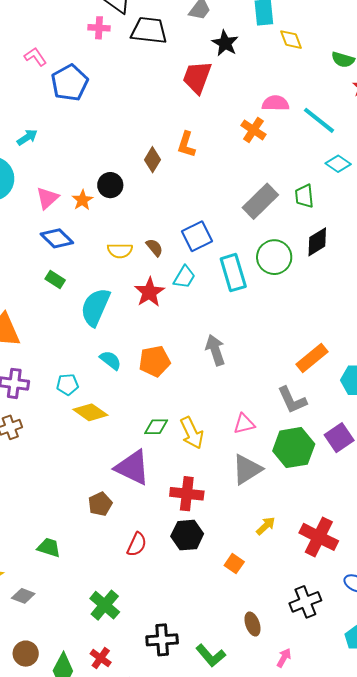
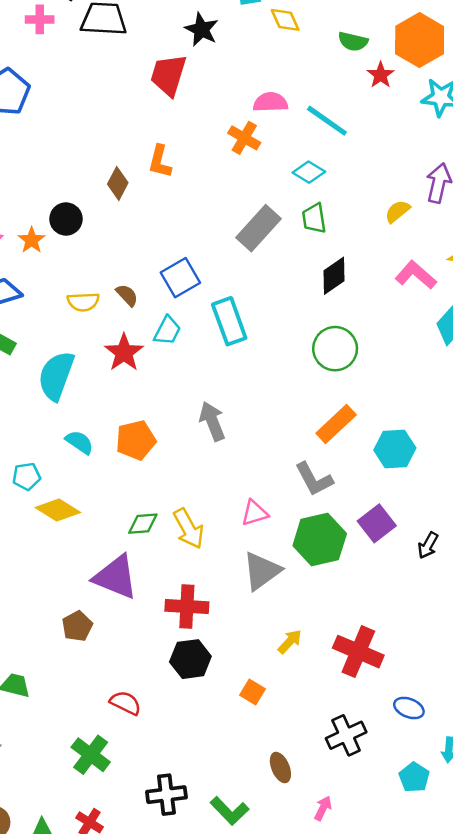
cyan diamond: (338, 164) -> (309, 172), moved
green circle: (274, 257) -> (335, 349), moved
red semicircle: (137, 544) -> (125, 703), moved, turned -85

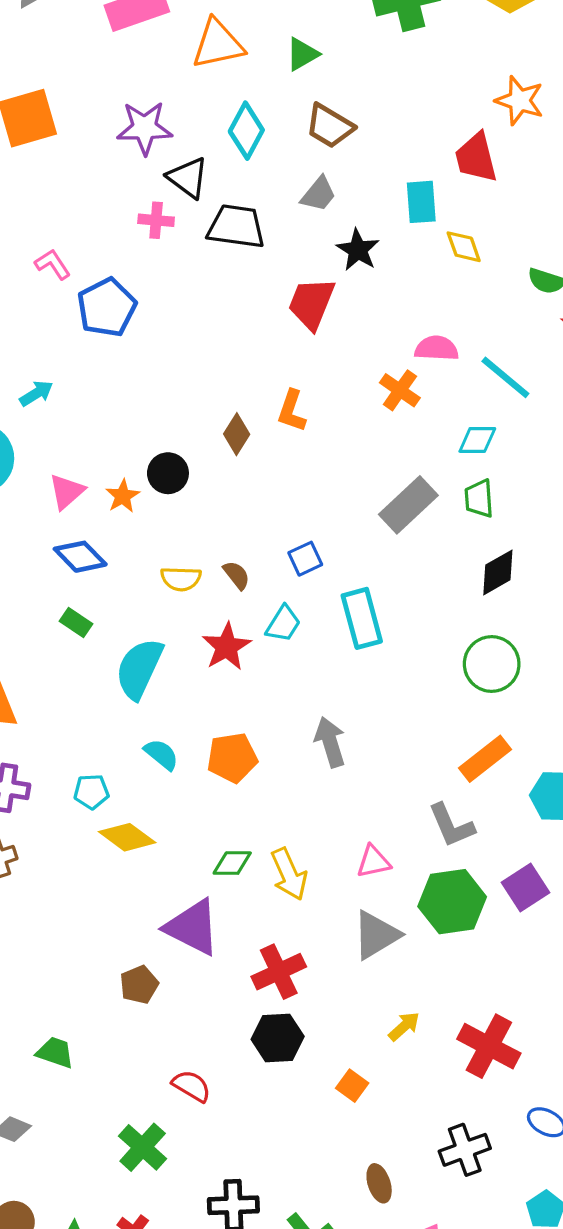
cyan diamond: (309, 172) -> (477, 440), turned -36
blue square: (180, 278) -> (305, 559), size x0.7
red cross: (187, 607) -> (279, 972), turned -33

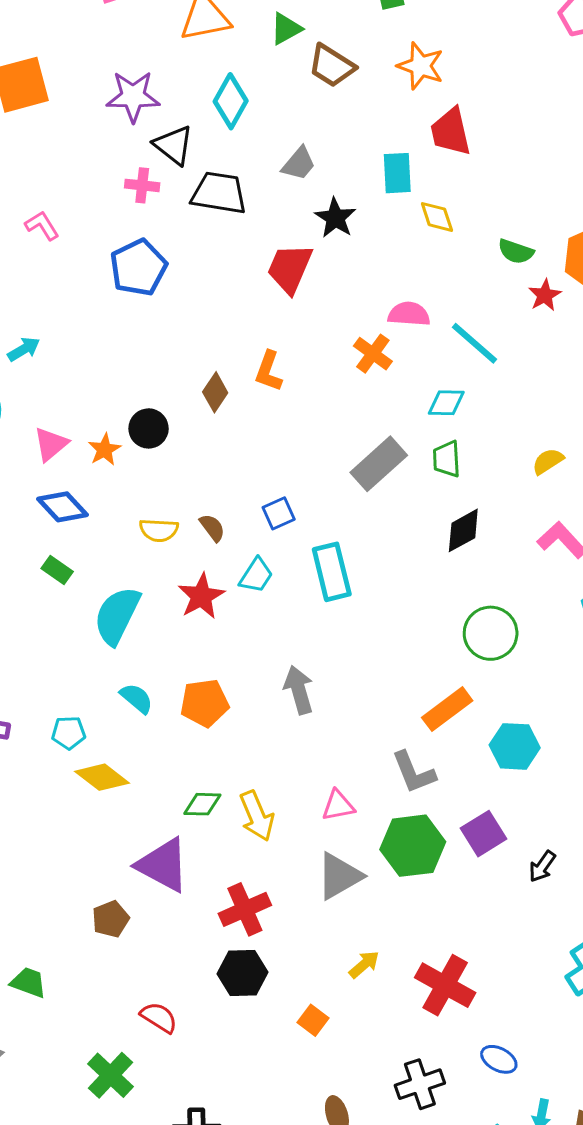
orange star: (520, 101) -> (421, 66), moved
brown trapezoid: (330, 126) -> (332, 66), moved
blue pentagon: (107, 307) -> (138, 268), moved
green circle: (492, 664) -> (491, 633), moved

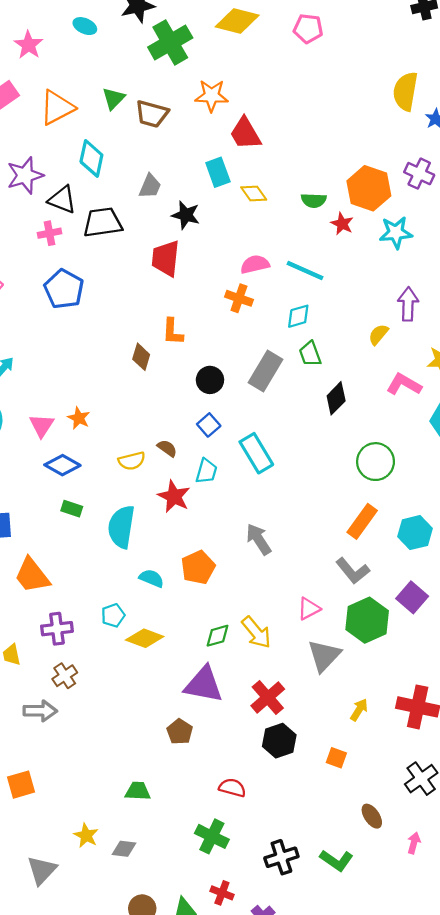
black circle: (149, 428) -> (210, 380), moved

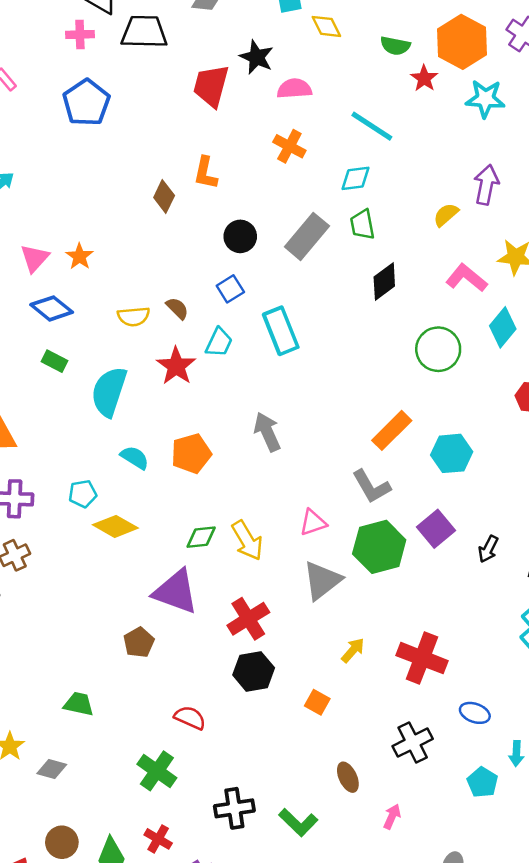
black star: (186, 215) -> (257, 57), moved
pink semicircle: (255, 264) -> (294, 89), moved
green circle: (376, 462) -> (438, 349), moved

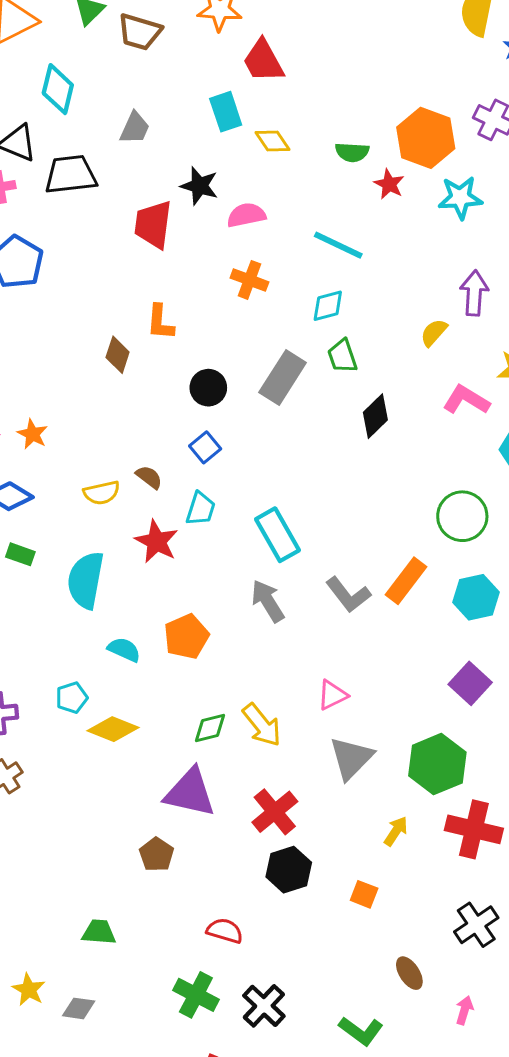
cyan rectangle: (281, 331) -> (277, 535), moved
green circle: (438, 349) -> (462, 516), moved
gray L-shape: (371, 486) -> (348, 595), moved
green hexagon: (379, 547) -> (437, 764), moved
black cross: (234, 808) -> (264, 1006), moved, turned -30

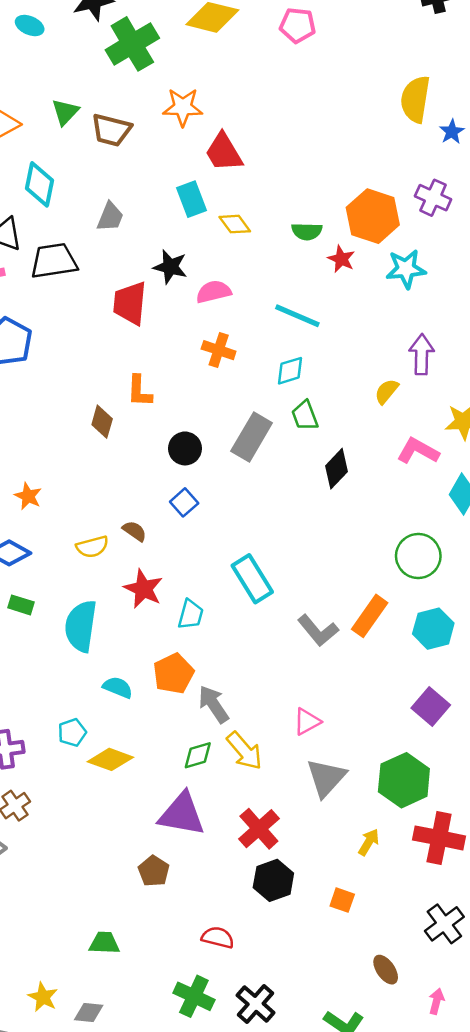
cyan trapezoid: (201, 509) -> (191, 614), moved
gray arrow: (268, 601) -> (214, 704), moved

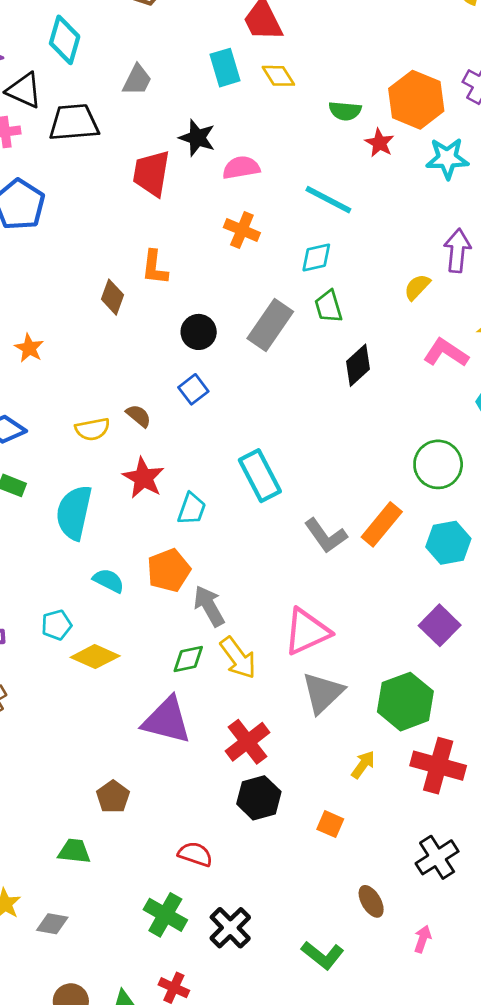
yellow diamond: (235, 224) -> (278, 76), moved
orange star: (28, 496) -> (29, 348), moved
pink triangle: (307, 722) -> (307, 632), size x1.6
brown pentagon: (154, 871) -> (113, 797), moved

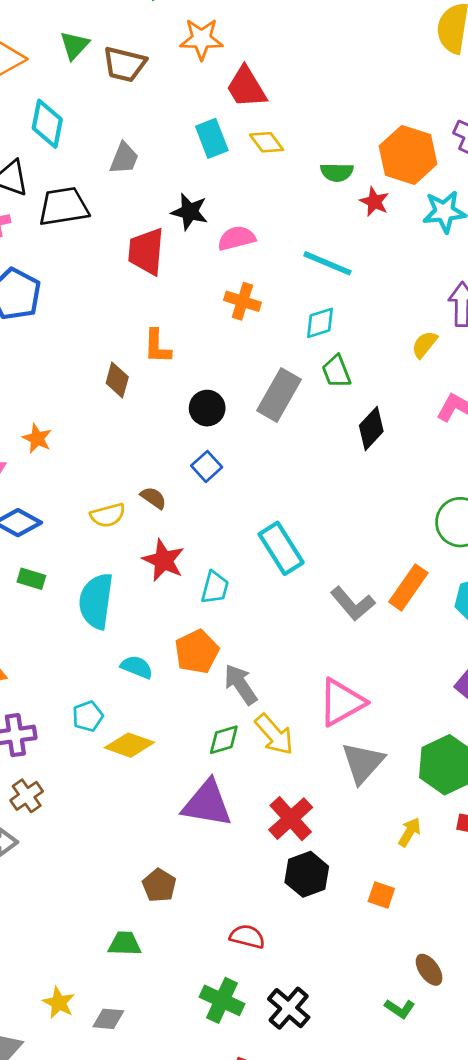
green L-shape: (323, 955) -> (400, 1009), moved, size x0.7

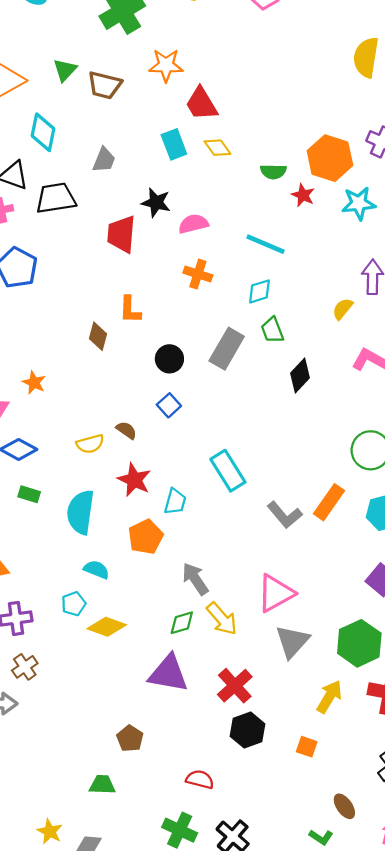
orange pentagon: (197, 652) -> (146, 537), moved
cyan semicircle: (137, 667) -> (96, 570), moved
yellow arrow: (410, 832) -> (329, 697), size x1.4

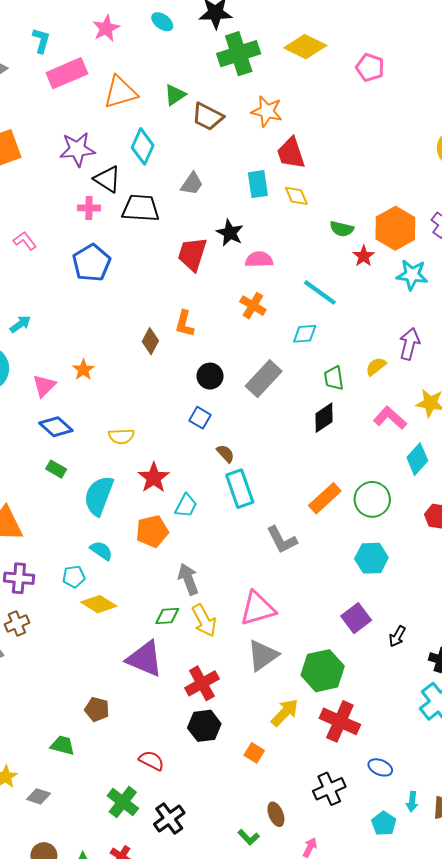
green trapezoid: (272, 330) -> (334, 378), moved
blue square: (169, 405) -> (200, 418), turned -30
brown semicircle: (126, 430) -> (226, 454), moved
orange rectangle: (329, 502) -> (325, 498), moved
brown pentagon: (130, 738) -> (97, 709), turned -30

